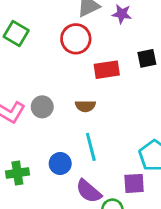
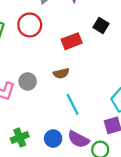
red circle: (76, 39) -> (30, 25), moved
black square: (147, 58) -> (101, 26), turned -35
blue circle: (60, 164) -> (53, 139), moved

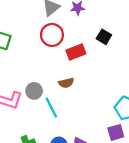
red circle: (30, 25) -> (52, 35), moved
cyan line: (72, 104) -> (51, 108), moved

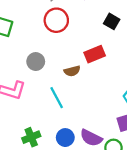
red rectangle: (76, 52) -> (95, 54), moved
gray circle: (34, 91) -> (36, 62), moved

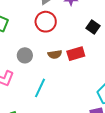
brown semicircle: (72, 71) -> (55, 54), moved
cyan line: (57, 98) -> (40, 88), turned 48

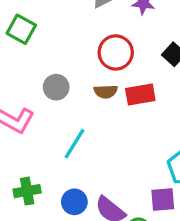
red circle: (46, 22) -> (116, 52), moved

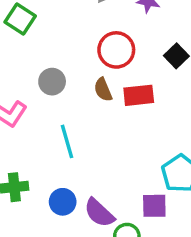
brown semicircle: (106, 92) -> (103, 90), turned 65
cyan line: (74, 144) -> (67, 141), turned -52

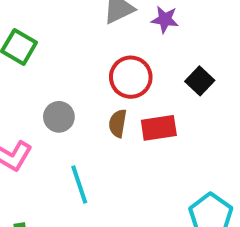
brown semicircle: (103, 90) -> (118, 123), turned 35

